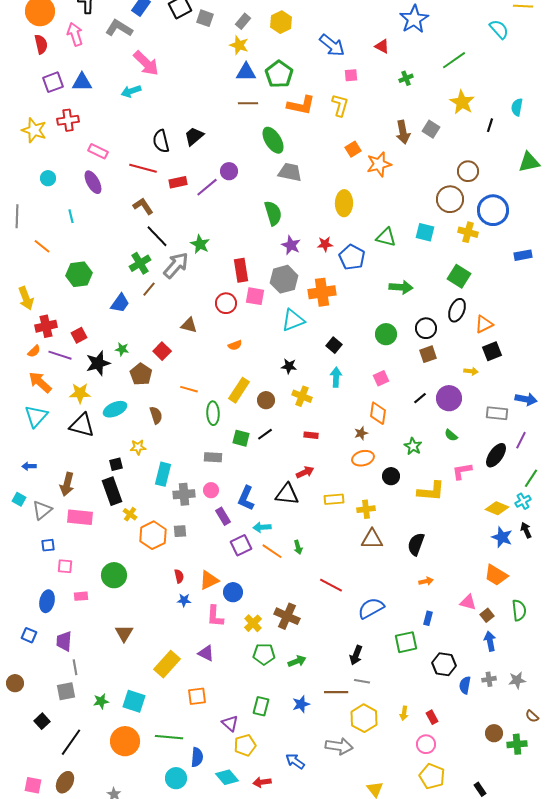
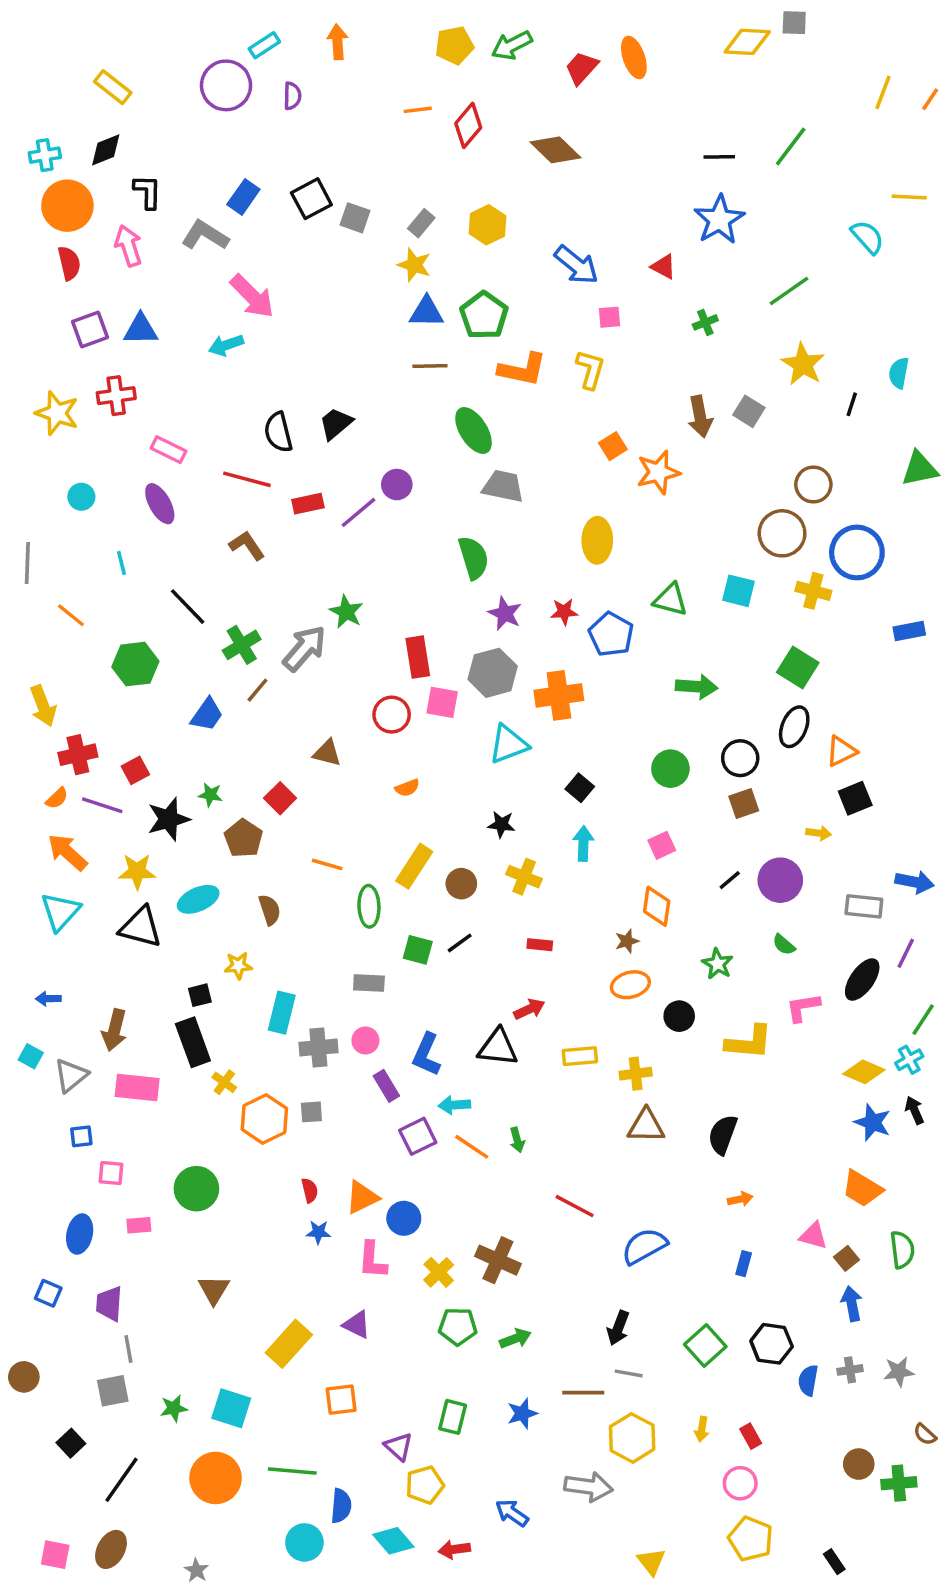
black line: (157, 236) -> (188, 607), moved
green square: (406, 642) -> (705, 1346), moved, turned -30

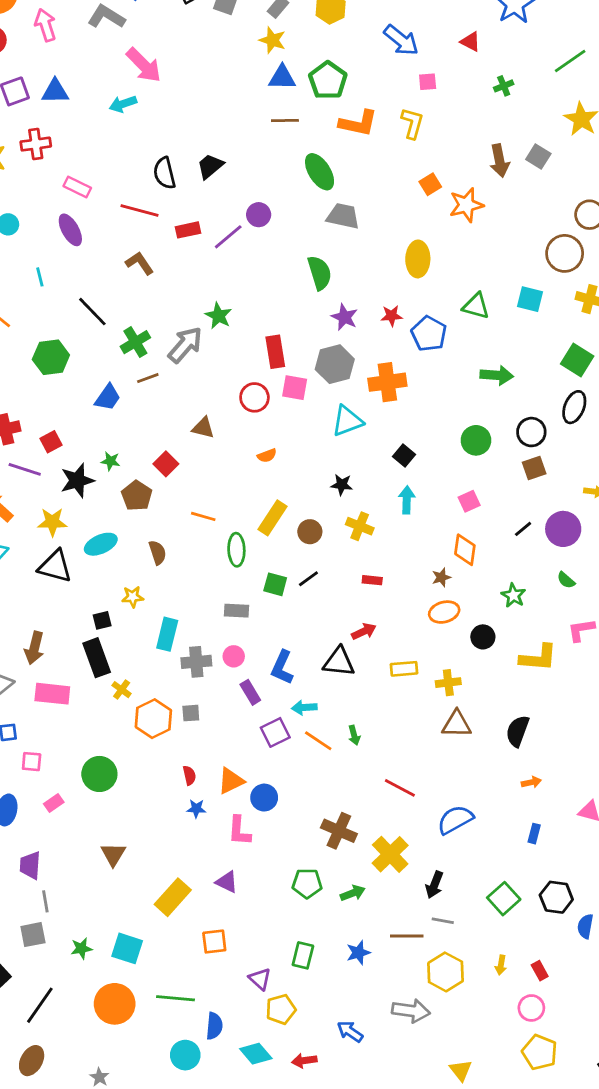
brown line: (257, 690) -> (148, 378), turned 30
pink rectangle: (139, 1225) -> (54, 803), turned -30
yellow cross: (439, 1272) -> (390, 854), moved, size x1.5

